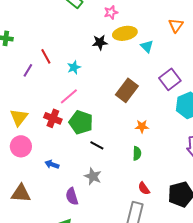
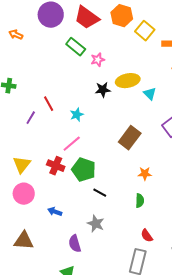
pink star: (111, 12) -> (98, 60), moved

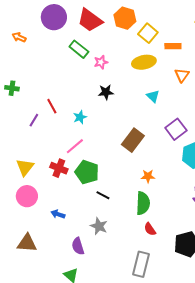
yellow ellipse: (128, 81) -> (144, 62), moved
green semicircle: (140, 201) -> (143, 203), size x1.6
red semicircle: (147, 236) -> (150, 229), moved

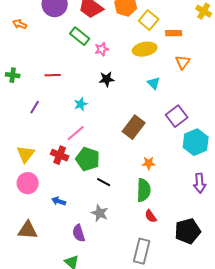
red line: (52, 106) -> (53, 75), moved, turned -63

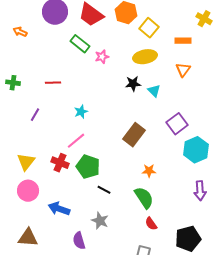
orange rectangle: (174, 33) -> (183, 41), moved
black star: (107, 79) -> (133, 84), moved
green semicircle: (144, 190) -> (144, 198), turned -35
blue arrow: (59, 201) -> (59, 209), size x1.5

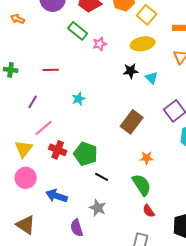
pink line: (76, 141) -> (44, 128), moved
brown triangle: (28, 238) -> (26, 225), turned 30

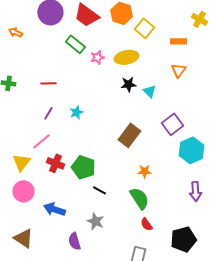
yellow ellipse: (143, 44) -> (126, 57), moved
purple line: (33, 102) -> (48, 113), moved

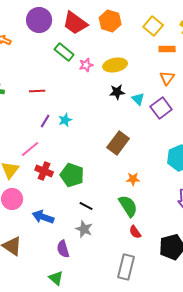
yellow square: (144, 28) -> (153, 26), moved
purple line: (48, 113) -> (45, 121), moved
purple square: (172, 124) -> (161, 108), moved
black line: (99, 190) -> (86, 206), moved

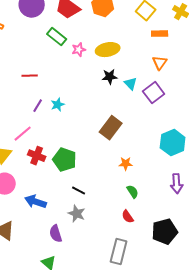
green semicircle: (128, 206) -> (133, 192), moved, size x0.6

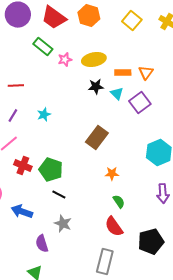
orange rectangle: (160, 34) -> (123, 73), moved
purple line: (38, 106) -> (13, 116), moved
black line: (79, 191) -> (59, 195), moved
red semicircle: (128, 217) -> (114, 227), size x1.5

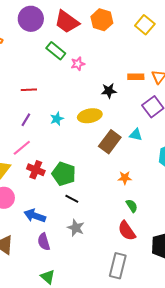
yellow ellipse: (94, 60) -> (90, 116), moved
cyan triangle: (117, 94) -> (136, 135), moved, turned -32
purple semicircle: (42, 244) -> (44, 242), moved

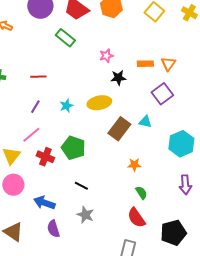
pink star: (78, 64) -> (106, 56), moved
green pentagon: (64, 174) -> (73, 148), moved

